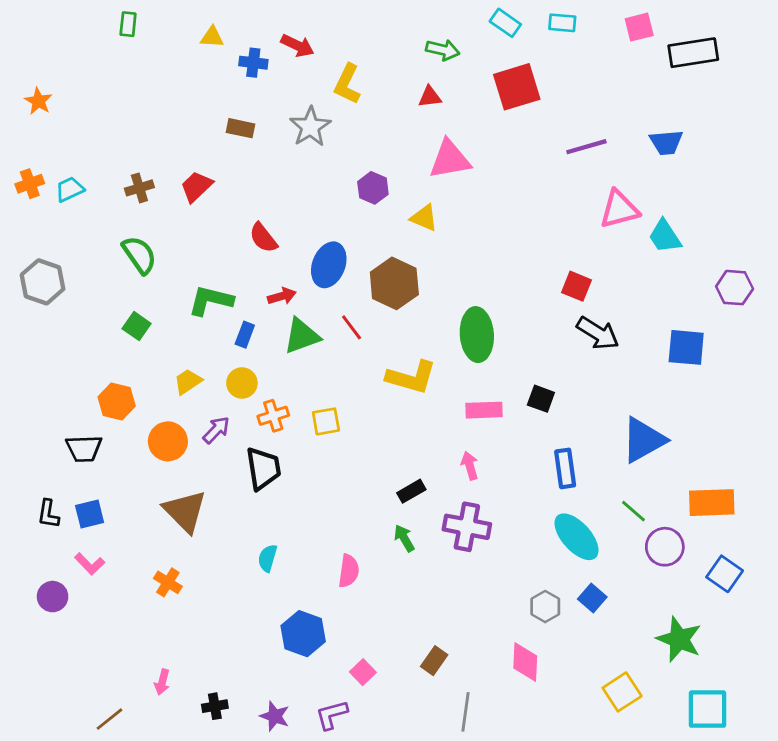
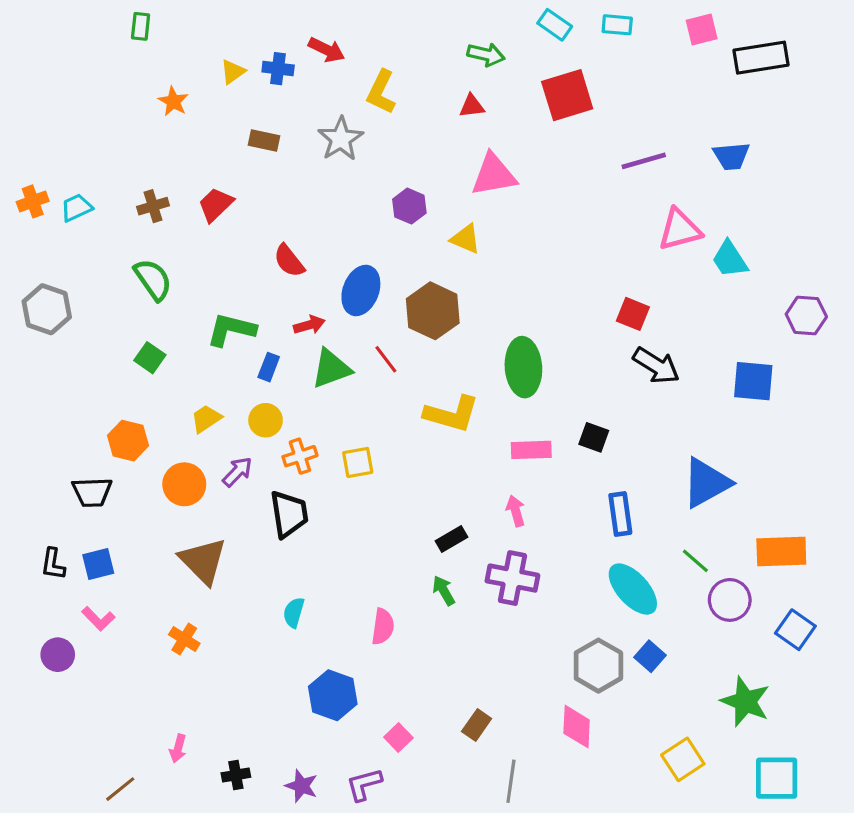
yellow triangle: (212, 37) -> (233, 72), moved, turned -40
orange star: (38, 101) -> (173, 101), moved
gray hexagon: (545, 607) -> (598, 666), size x1.5

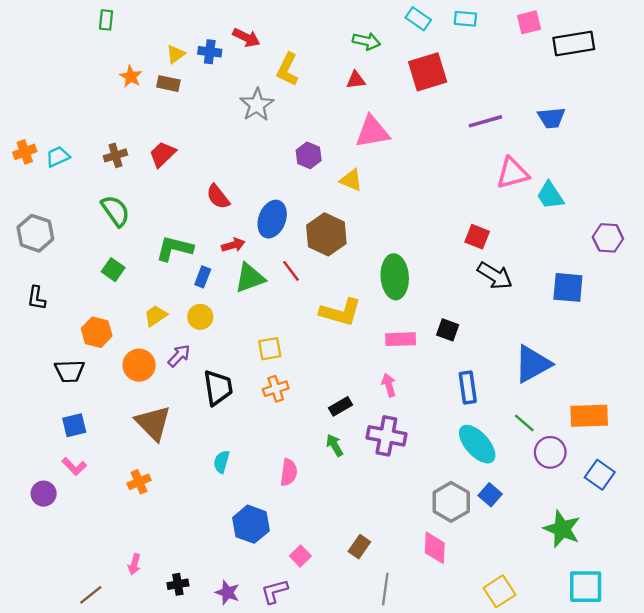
brown rectangle: (264, 140) -> (168, 84), moved
orange cross: (300, 456) -> (276, 389), moved
black L-shape: (53, 564) -> (37, 298), moved
orange cross: (184, 639) -> (139, 482), turned 35
yellow square: (683, 759) -> (500, 591), moved

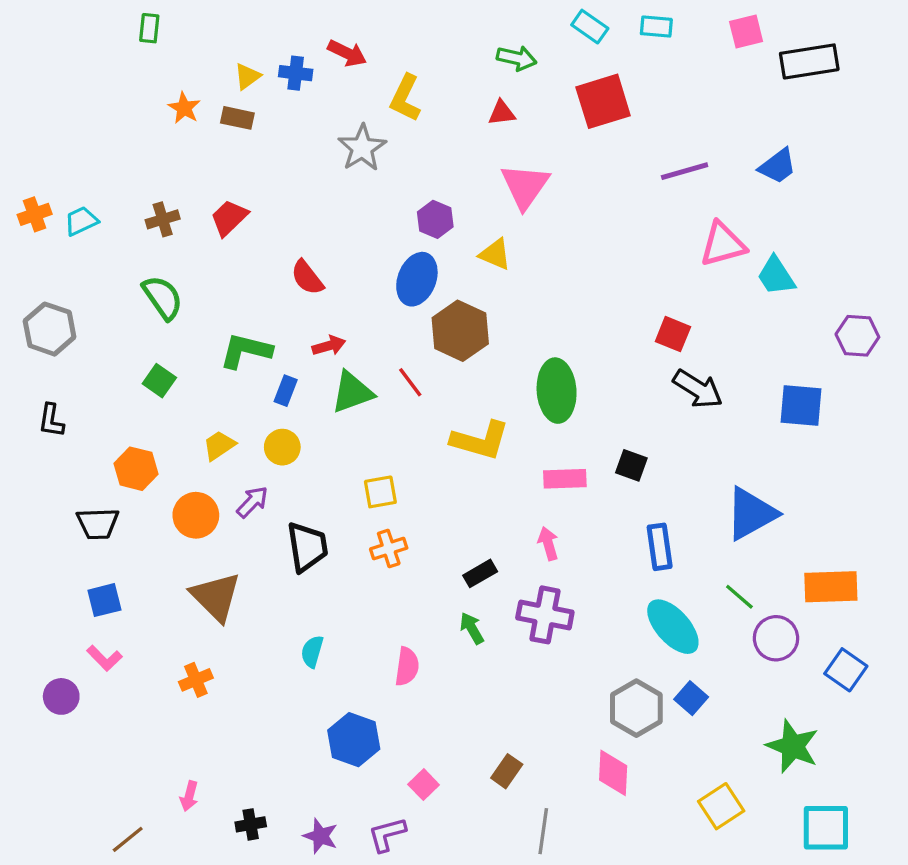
blue trapezoid: (551, 118) -> (778, 166), turned -32
pink triangle: (372, 132) -> (525, 186), turned -45
blue ellipse: (272, 219) -> (417, 279), moved
yellow square: (500, 591) -> (721, 806), moved

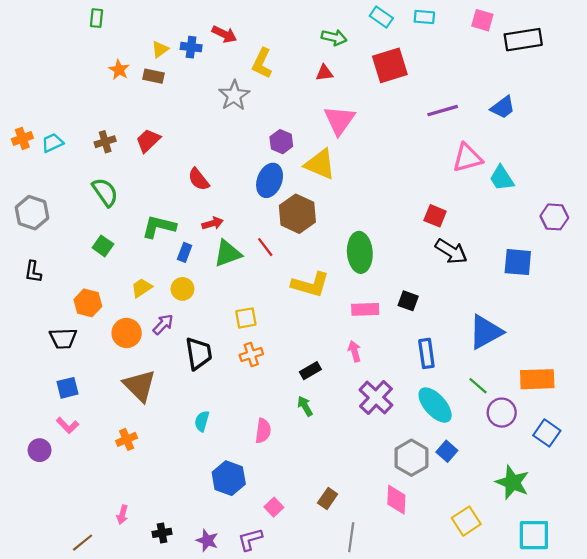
pink square: (746, 32) -> (482, 20), turned 30
yellow triangle: (495, 254) -> (320, 164), size x1.5
purple cross: (545, 615) -> (376, 397), moved, turned 32

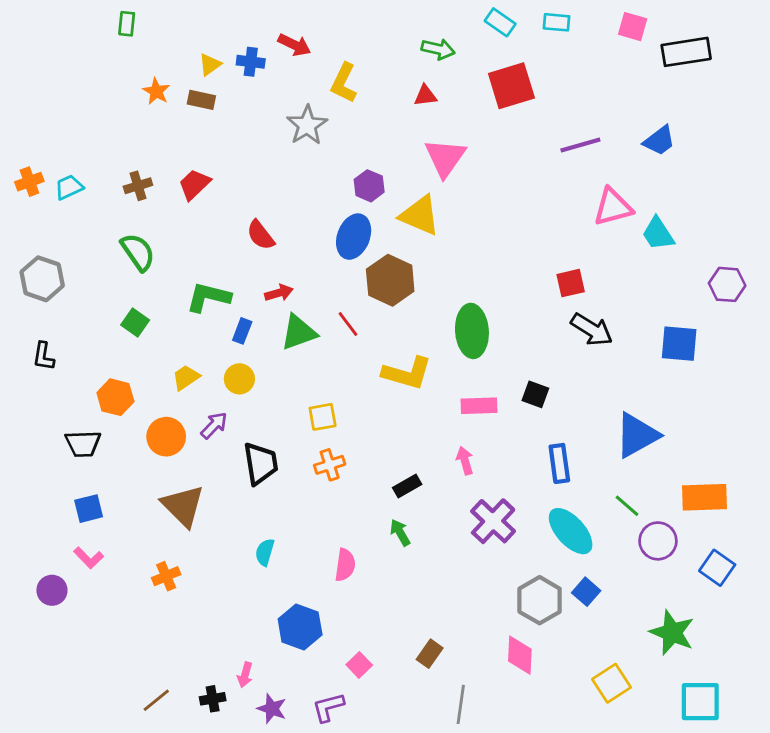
red square: (435, 216) -> (571, 283), turned -35
pink arrow: (122, 515) -> (245, 675), moved
brown line: (83, 543) -> (156, 700), moved

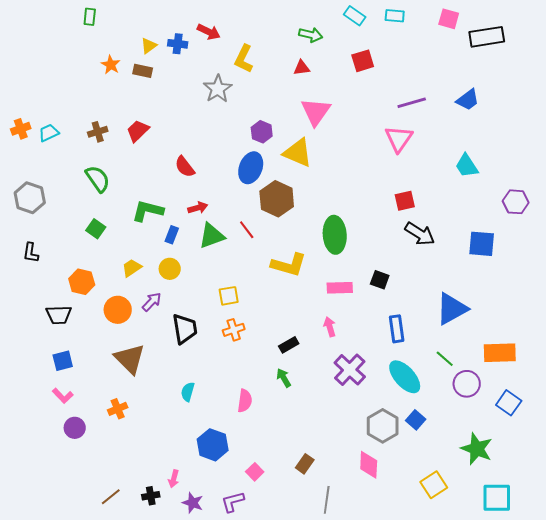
red square: (511, 86) -> (363, 61), size x0.7
pink triangle: (613, 207) -> (399, 139), moved, turned -40
purple circle: (52, 590) -> (75, 428), moved

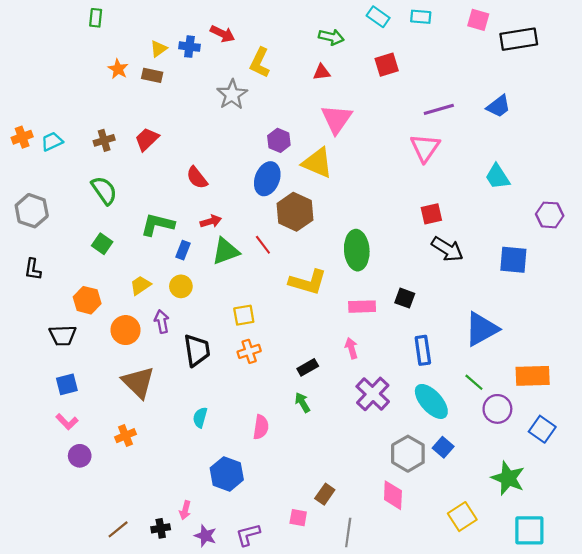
purple arrow: (152, 302) -> (162, 322), turned -55
pink square: (255, 472) -> (298, 518), moved, turned -36

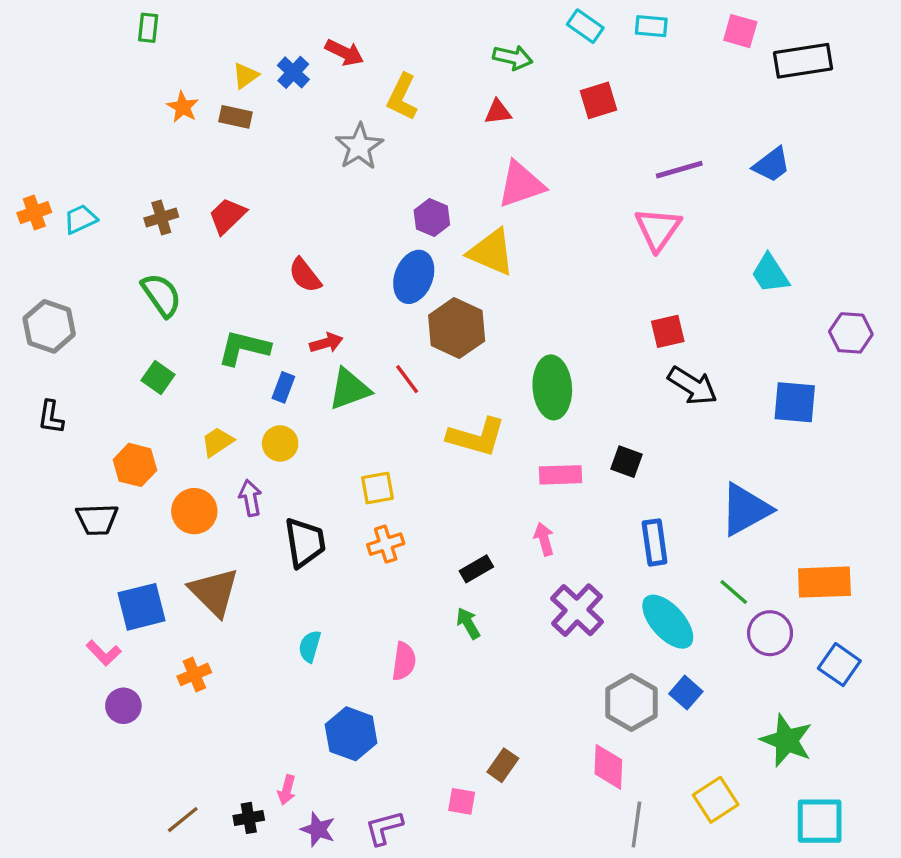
blue cross: (189, 47) -> (293, 72), turned 36
pink triangle: (337, 119) -> (521, 184), turned 36
blue square: (67, 384) -> (142, 607), moved, size x1.4
gray line: (348, 533) -> (636, 825), moved

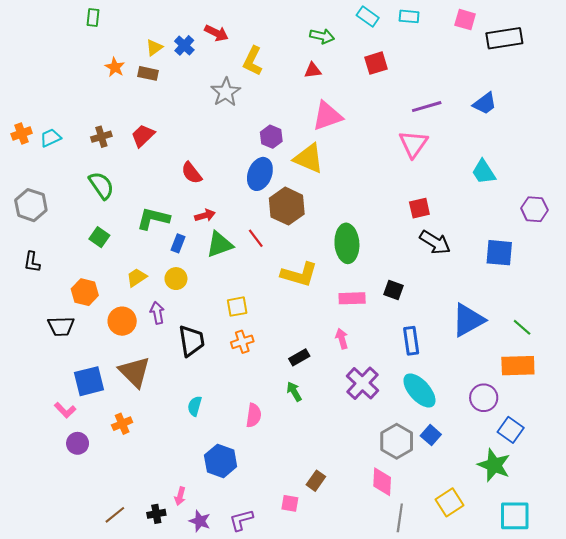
green line: (734, 592) -> (522, 327), moved
blue square: (839, 665) -> (511, 430), moved

